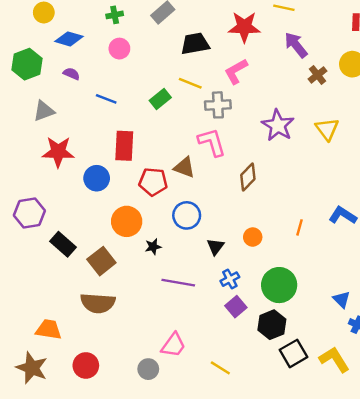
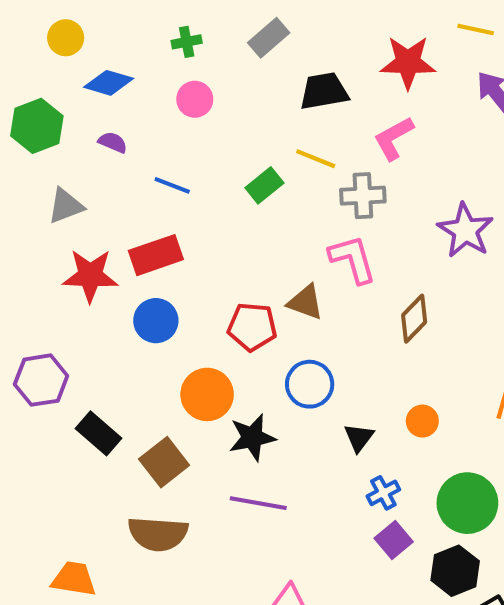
red rectangle: (124, 146) -> (156, 255), moved, turned 68
black star: (153, 247) -> (252, 437), size x1.6
purple line: (178, 283) -> (258, 503), moved

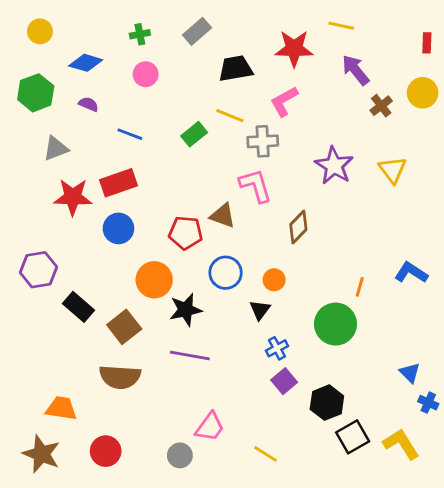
yellow circle: (66, 38) -> (40, 31), moved
orange circle: (422, 421) -> (274, 280), moved
green circle: (467, 503) -> (335, 324), moved

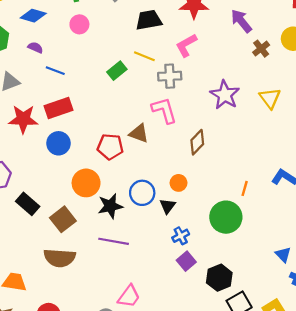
blue line: (130, 134) -> (55, 71), moved
blue circle: (226, 273) -> (142, 193), moved

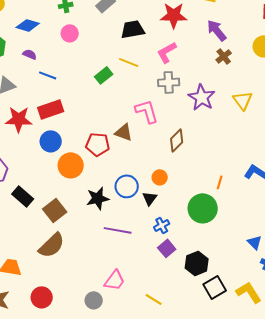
brown cross: (261, 49) -> (224, 56), moved
gray cross: (170, 76) -> (169, 82), moved
orange circle: (86, 183) -> (71, 165), moved
purple line: (114, 241) -> (118, 230), moved
brown semicircle: (60, 258) -> (52, 245), turned -48

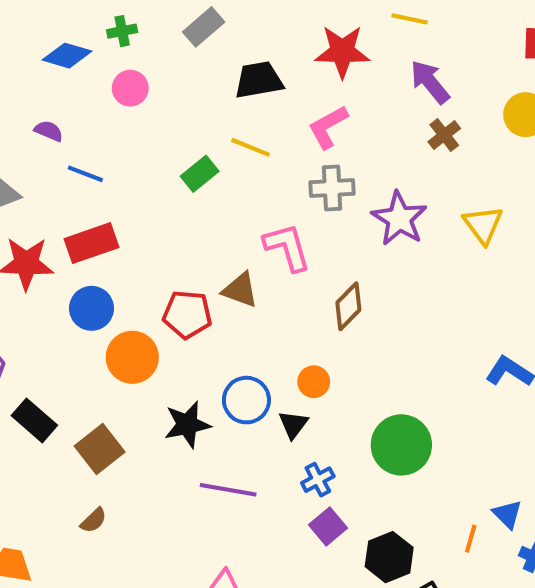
blue diamond: (28, 25) -> (67, 56), moved
orange line: (220, 182) -> (471, 539), moved
brown semicircle: (52, 245) -> (94, 520), size x0.5

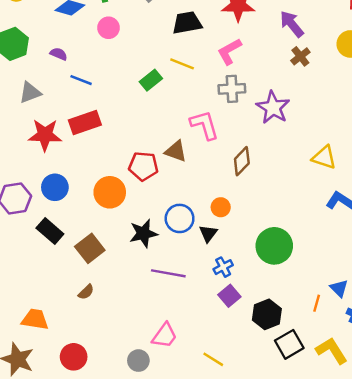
yellow triangle: (483, 225) -> (324, 157), moved, turned -35
blue circle: (91, 308) -> (55, 187), moved

